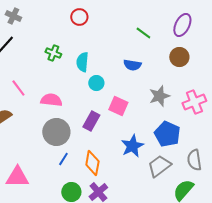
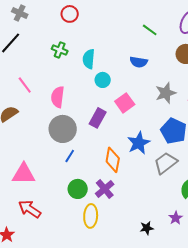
red circle: (79, 17) -> (70, 14), moved
pink semicircle: (51, 100) -> (58, 97), turned -90
pink square: (118, 106) -> (125, 103), turned 30
orange diamond: (92, 163) -> (113, 160), moved

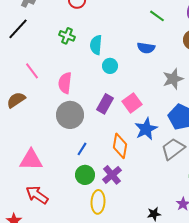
pink square: (125, 103) -> (132, 103), moved
blue line: (70, 156) -> (82, 149), moved

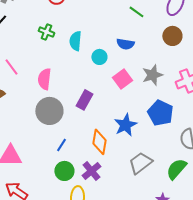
cyan circle: (110, 66) -> (99, 57), moved
pink square: (132, 103) -> (122, 79), moved
gray trapezoid: (173, 149) -> (140, 163), moved

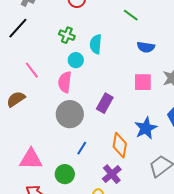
green line: (136, 12) -> (131, 15), moved
cyan circle: (99, 57) -> (76, 60), moved
pink square: (122, 79) -> (143, 82), turned 36
green circle: (64, 171) -> (65, 174), moved

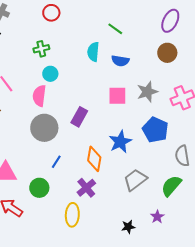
green line: (131, 15) -> (115, 29), moved
green cross: (67, 35) -> (41, 49), turned -35
cyan semicircle: (96, 44) -> (93, 52), moved

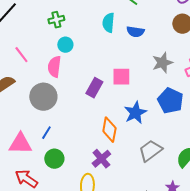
pink square: (117, 96) -> (121, 77), moved
gray circle: (44, 128) -> (43, 97), moved
blue line: (56, 162) -> (46, 133), moved

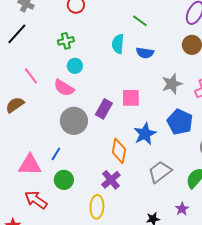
pink semicircle: (54, 67) -> (64, 88), turned -65
gray circle: (43, 97) -> (74, 121), moved

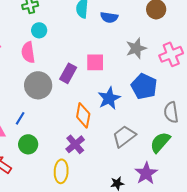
pink semicircle: (64, 88) -> (28, 52), turned 50
purple star: (182, 209) -> (146, 173), size x1.6

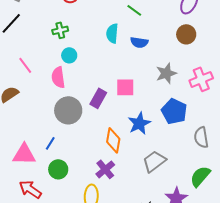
green semicircle: (160, 142) -> (200, 176), moved

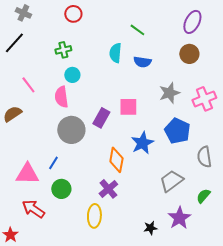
gray trapezoid: (154, 161) -> (171, 181), moved
green semicircle: (200, 176) -> (203, 196), size x0.7

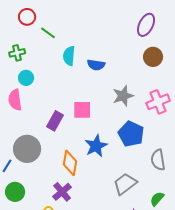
green line: (137, 30) -> (48, 33), moved
brown circle: (189, 54) -> (153, 57), moved
gray circle: (71, 130) -> (27, 149), moved

